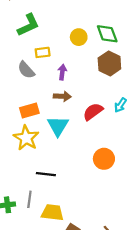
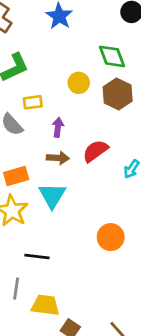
green diamond: (107, 34) -> (112, 56), moved
brown hexagon: (109, 63) -> (118, 94), moved
red semicircle: (93, 112) -> (95, 151), moved

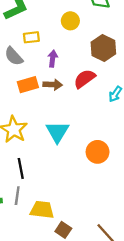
brown hexagon: (118, 94) -> (103, 48), moved
orange rectangle: (16, 176) -> (28, 85), moved
cyan triangle: (52, 195) -> (57, 132), moved
black line: (37, 257) -> (21, 168), moved, turned 72

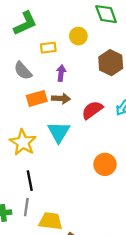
yellow rectangle: (31, 37) -> (48, 48), moved
red semicircle: (85, 79) -> (92, 110), moved
cyan triangle: (57, 132) -> (59, 132), moved

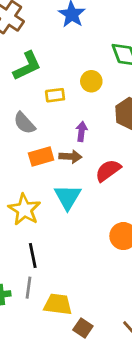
purple arrow: (61, 73) -> (82, 131), moved

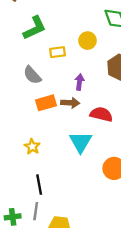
red semicircle: (108, 170) -> (101, 114), turned 50
cyan triangle: (68, 197) -> (81, 142), moved
yellow star: (24, 210) -> (32, 147), size x0.6

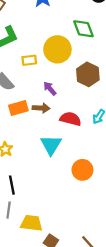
yellow circle: (88, 41) -> (57, 49), size x1.6
purple arrow: (79, 82) -> (50, 88), turned -48

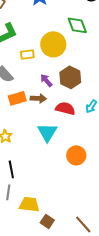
brown hexagon: (88, 74) -> (70, 77), moved

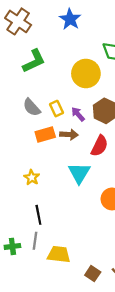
yellow rectangle: (27, 54) -> (57, 109), moved, turned 72
red semicircle: (65, 108) -> (99, 146), turned 102
brown square: (47, 221) -> (93, 274), moved

